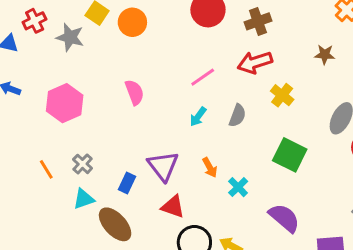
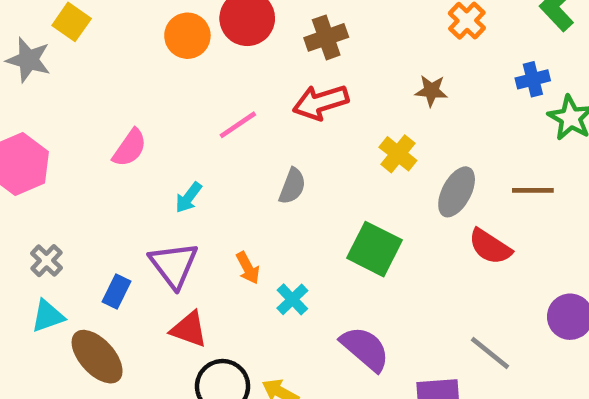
orange circle: (132, 22) -> (187, 36), moved
pink semicircle: (134, 92) -> (130, 148), turned 55
yellow cross: (282, 95) -> (398, 154), moved
cyan arrow: (198, 117) -> (189, 198), moved

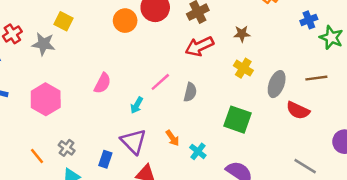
brown star: (431, 91) -> (242, 34), moved
pink line: (238, 125) -> (160, 82), moved

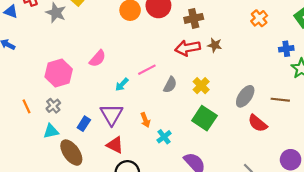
brown star: (242, 34) -> (215, 45), moved
yellow cross: (243, 68) -> (201, 86), moved
pink hexagon: (46, 99) -> (59, 73), moved

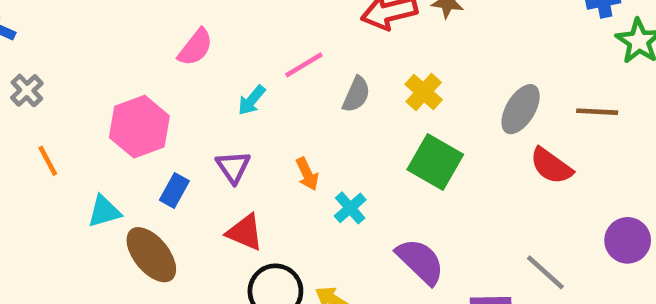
pink hexagon: (59, 73) -> (139, 127), moved
gray cross: (53, 106) -> (27, 90), moved
purple triangle: (111, 115) -> (233, 167), size x0.7

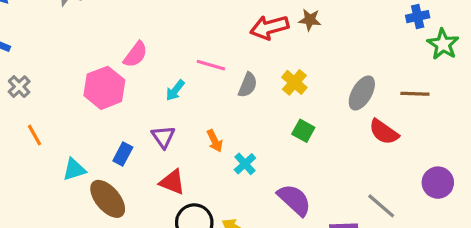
pink line: (304, 65) -> (211, 65), turned 48
pink hexagon: (139, 127) -> (104, 88), moved
green square: (435, 162) -> (303, 131), size x0.6

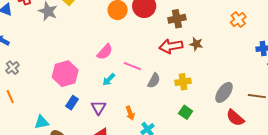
pink semicircle: (135, 54) -> (105, 52), moved
yellow cross: (294, 82) -> (183, 82), turned 35
orange line: (35, 135) -> (10, 97), moved
blue rectangle: (123, 154) -> (72, 103), moved

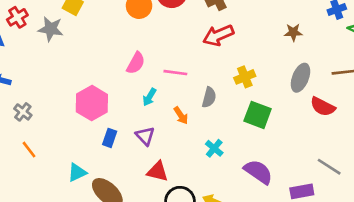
brown star: (196, 44) -> (293, 32), moved
gray semicircle: (154, 81) -> (209, 97), moved
green square: (186, 112) -> (258, 115), size x1.5
orange arrow: (130, 113) -> (181, 116), moved

